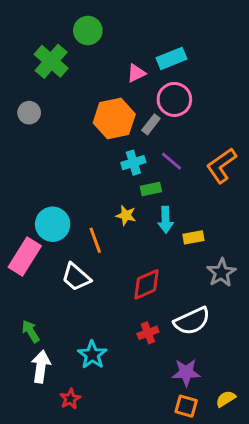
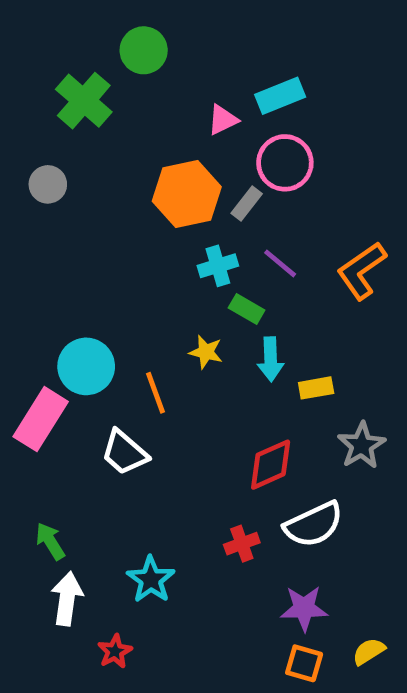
green rectangle: (151, 189) -> (247, 309), turned 42
red diamond: (147, 284) -> (271, 465), moved

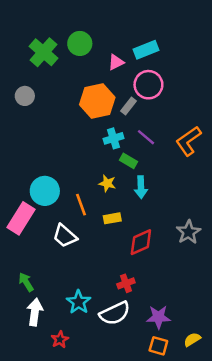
green circle: (144, 50) -> (80, 43), moved
yellow rectangle: (316, 388) -> (112, 218), moved
white semicircle: (314, 524) -> (115, 313), moved

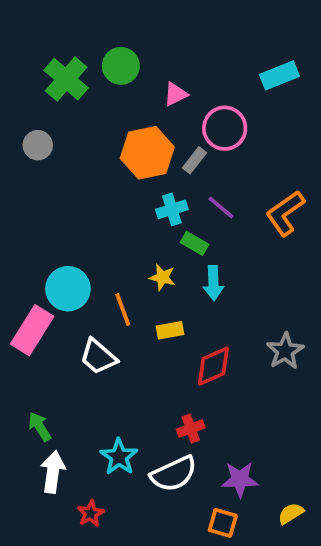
cyan rectangle: (146, 50) -> (279, 75), moved
orange square: (158, 346) -> (223, 523), moved

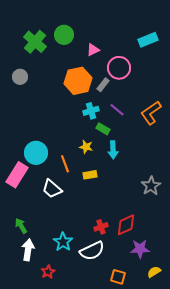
red diamond: (213, 366) -> (126, 225), moved
purple star: (240, 479) -> (140, 249), moved

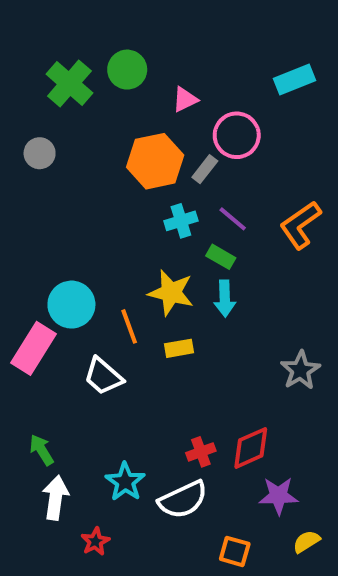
green rectangle: (103, 129) -> (221, 257), moved
yellow star: (86, 147) -> (171, 293), size x1.6

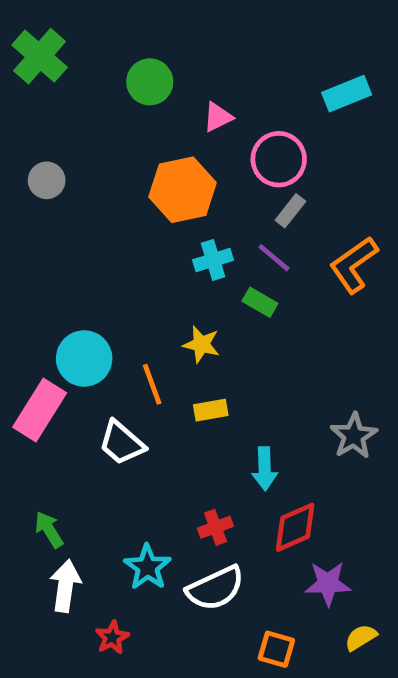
green cross: (69, 84) -> (40, 56), moved
gray rectangle: (205, 169) -> (290, 211), moved
yellow star: (171, 293) -> (201, 344), size x0.7
cyan arrow: (225, 299) -> (265, 469), moved
red cross: (201, 452) -> (215, 527), moved

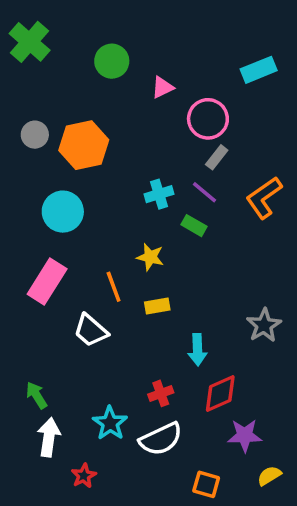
orange hexagon: (183, 190) -> (84, 145), moved
cyan circle: (84, 358) -> (63, 212), moved
pink rectangle: (40, 410) -> (47, 282), moved

